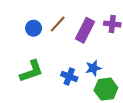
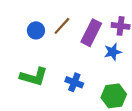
blue star: (93, 68) -> (113, 52), moved
green L-shape: (31, 71) -> (34, 77), turned 35

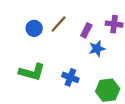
purple rectangle: (91, 33) -> (86, 30), size x0.6
blue star: (113, 52) -> (97, 49), moved

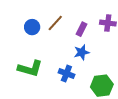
blue star: (97, 49) -> (82, 52), moved

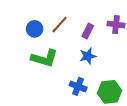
green L-shape: (30, 68) -> (44, 58), moved
blue cross: (66, 74) -> (78, 86), moved

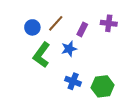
blue star: (88, 56) -> (69, 49), moved
green L-shape: (44, 58) -> (42, 55), turned 110

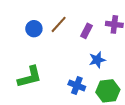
blue star: (69, 49) -> (97, 60), moved
green L-shape: (42, 55) -> (30, 77), moved, turned -140

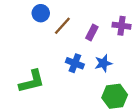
blue circle: (34, 29) -> (41, 13), moved
blue cross: (77, 86) -> (75, 63), moved

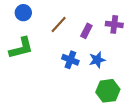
blue circle: (41, 13) -> (23, 13), moved
green L-shape: (32, 81) -> (21, 48), moved

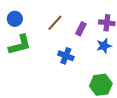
blue circle: (23, 13) -> (15, 19), moved
blue star: (97, 60) -> (104, 46), moved

